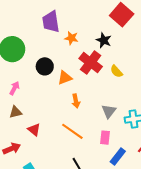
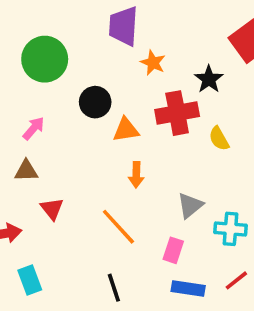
red cross: (91, 62) -> (177, 113), turned 30
blue rectangle: (118, 157) -> (188, 289), turned 48

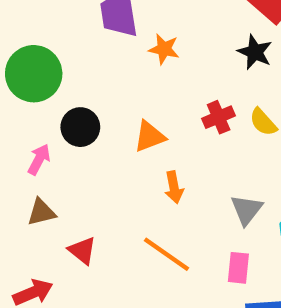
black star: (209, 79) -> (255, 52), moved
black circle: (95, 102) -> (80, 127), moved
red cross: (177, 113) -> (219, 117), moved, size x0.6

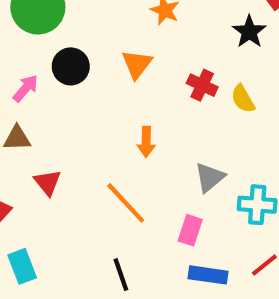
red cross: (219, 117) -> (202, 85), turned 36
orange triangle: (150, 136) -> (137, 64), moved, turned -44

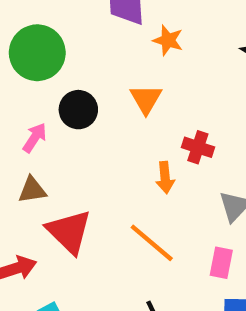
red cross: (202, 85) -> (198, 147), moved
red triangle: (48, 182) -> (69, 232), size x1.6

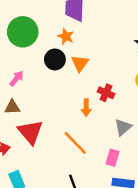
orange star: (168, 40) -> (66, 36), moved
black circle: (78, 110) -> (55, 59), moved

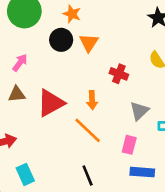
orange arrow: (86, 108) -> (92, 100), moved
red triangle: (30, 132) -> (51, 103), moved, turned 44

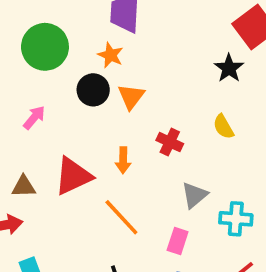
brown triangle: (17, 94) -> (24, 186), moved
orange arrow: (92, 100) -> (123, 160), moved

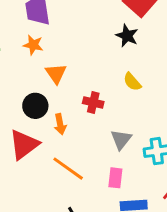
black circle: (93, 90) -> (35, 106), moved

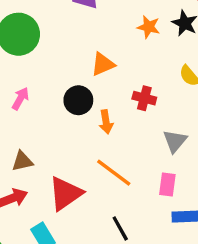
orange star: (33, 45) -> (149, 27), moved
orange triangle: (56, 74) -> (103, 64), turned 40
red triangle: (24, 145) -> (65, 193), moved

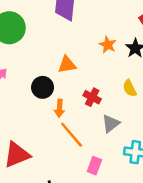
gray triangle: (175, 141) -> (111, 124), moved
orange line: (114, 173) -> (72, 135), moved

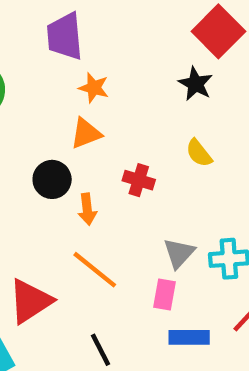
orange star: (108, 45) -> (94, 88), moved
gray triangle: (111, 124) -> (179, 253), moved
orange line: (72, 135) -> (95, 270), moved

